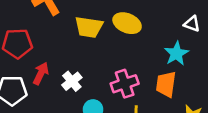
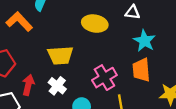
white triangle: (192, 24) -> (133, 12), moved
yellow trapezoid: (89, 27) -> (60, 55), moved

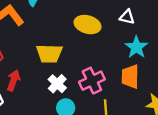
white cross: (57, 86) -> (57, 84), moved

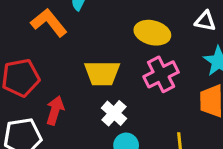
pink cross: (92, 81) -> (161, 74), moved

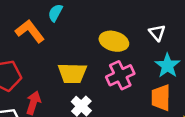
white triangle: (205, 21) -> (157, 33), turned 36

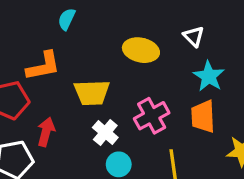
orange L-shape: (30, 31) -> (43, 66), moved, turned 120
pink cross: (120, 75) -> (152, 116), moved

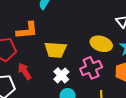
yellow ellipse: (141, 50) -> (101, 44), moved
red arrow: (46, 132) -> (25, 71), turned -54

